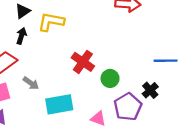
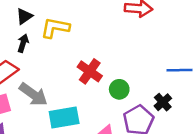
gray arrow: (31, 83) -> (33, 94), size x1.6

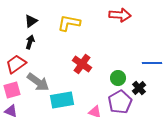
yellow L-shape: (55, 28) -> (69, 23), moved
green circle: (119, 89) -> (118, 78), moved

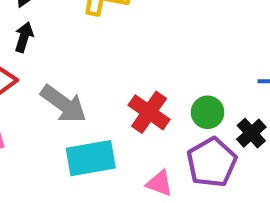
red cross: (82, 64) -> (149, 112), moved
gray arrow: (38, 82) -> (64, 104), moved

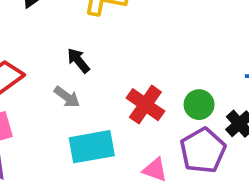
black arrow: (24, 37) -> (78, 61), moved, turned -56
gray arrow: (64, 104) -> (67, 97), size x0.6

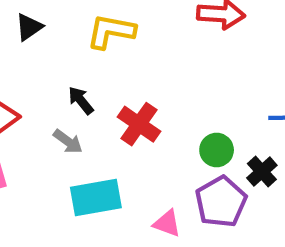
red cross: (145, 105) -> (139, 124), moved

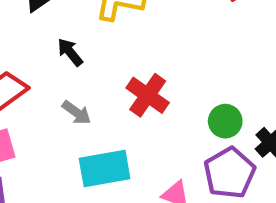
black arrow: (81, 100) -> (70, 52), moved

